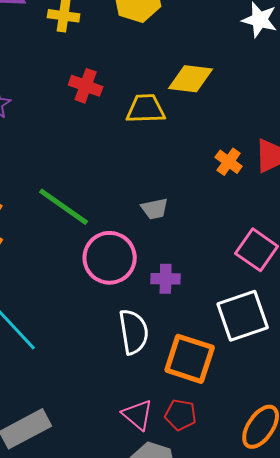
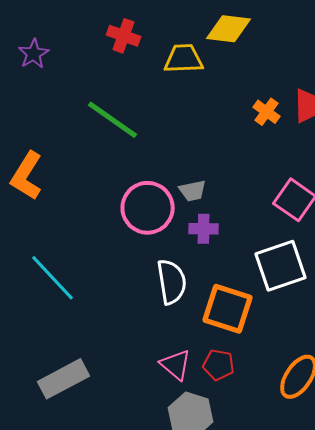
green line: (64, 207) -> (113, 120), moved
gray trapezoid: (155, 209) -> (193, 191), moved

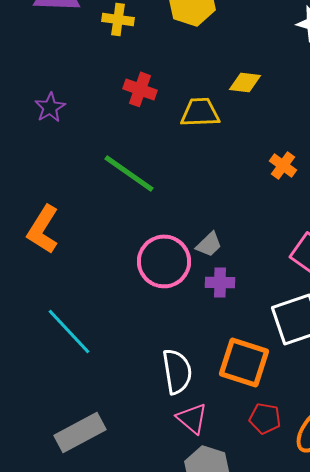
yellow diamond: (229, 29) -> (245, 82), size x0.7
gray trapezoid: (193, 191) -> (209, 244), turned -32
white semicircle: (172, 282) -> (177, 371), moved
red pentagon: (219, 365) -> (265, 418), moved

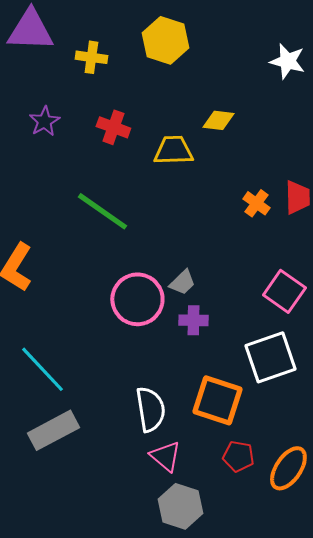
purple star: (50, 107) -> (44, 121), moved
gray rectangle: (80, 432) -> (53, 430), moved

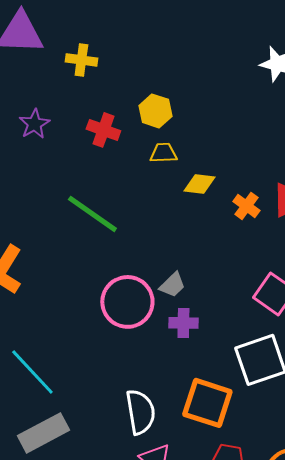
yellow hexagon: (165, 40) -> (155, 111), moved, size x0.7
yellow diamond: (218, 120) -> (199, 184), moved
yellow trapezoid: (173, 150) -> (163, 153), size x0.7

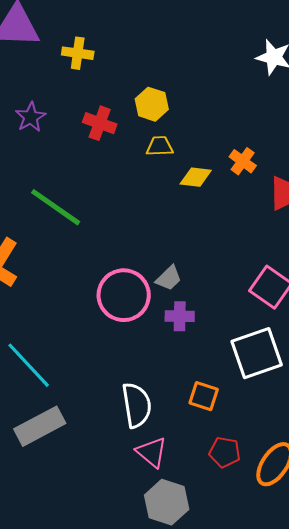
orange cross: (246, 206) -> (243, 161), moved
green line: (92, 214) -> (56, 207), moved
orange square: (207, 403) -> (204, 396), size x0.6

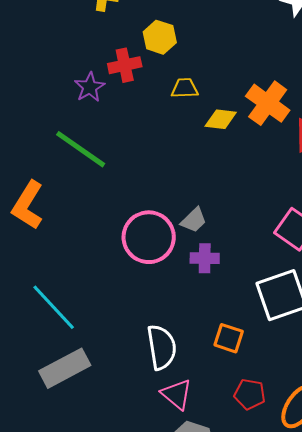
yellow hexagon: (152, 104) -> (160, 37), moved
purple star: (31, 117) -> (90, 87), moved
red cross: (100, 123) -> (125, 65), turned -32
orange cross: (243, 161) -> (268, 103), size x1.6

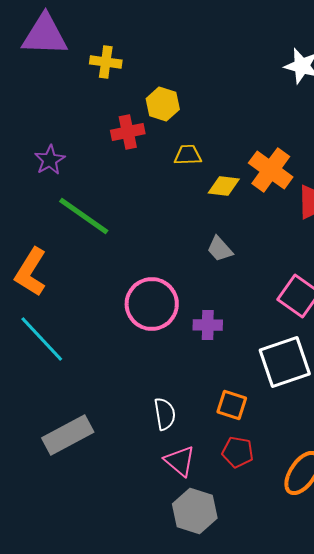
purple star: (90, 87) -> (50, 160), moved
gray trapezoid: (194, 220) -> (220, 249), moved, turned 92
cyan line: (54, 307) -> (42, 339), moved
white semicircle: (162, 347) -> (165, 414), size x0.7
red pentagon: (250, 394) -> (238, 452), moved

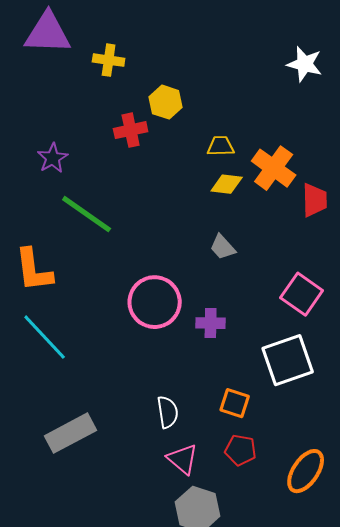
yellow trapezoid: (188, 155) -> (221, 146), moved
orange L-shape: (31, 272) -> (34, 270), turned -39

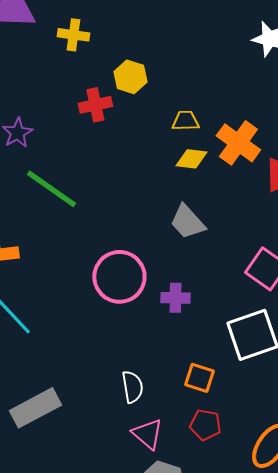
gray trapezoid: (223, 247) -> (187, 222), size x1.4

